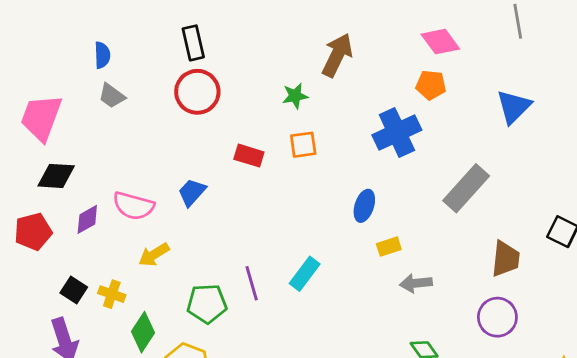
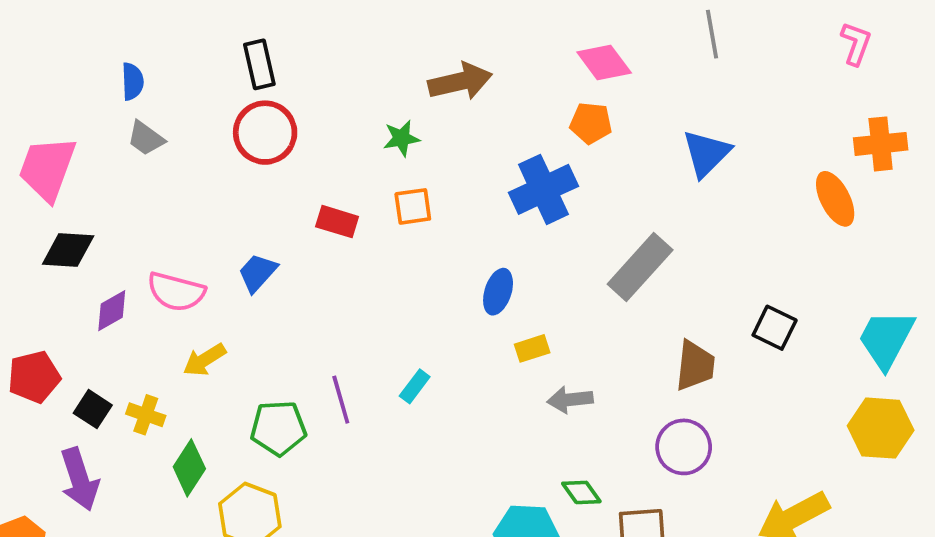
brown arrow: (337, 55) -> (460, 81), turned 51
red pentagon: (33, 232) -> (34, 377), moved
cyan rectangle: (305, 274) -> (415, 386), size x0.7

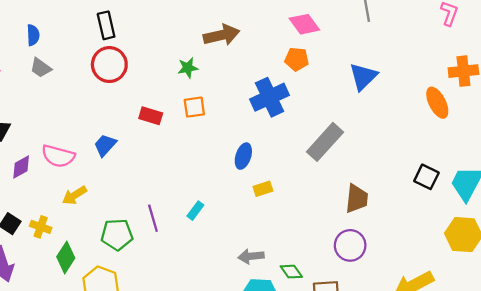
black square: (775, 328) -> (426, 177), moved
gray arrow: (570, 400) -> (251, 256), moved

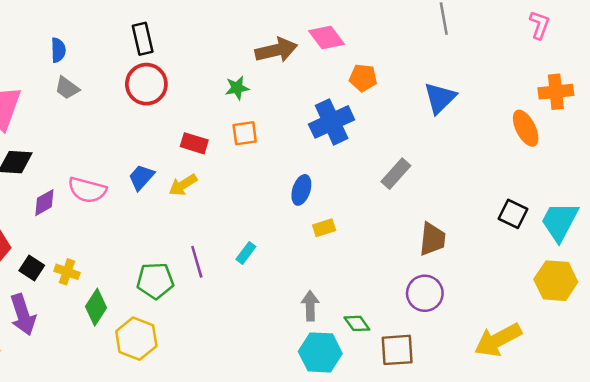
pink diamond: (304, 24) -> (327, 37), moved
gray rectangle: (325, 142) -> (396, 174), size x0.7
yellow arrow: (74, 195) -> (183, 185), moved
gray arrow: (251, 256) -> (310, 306), turned 95

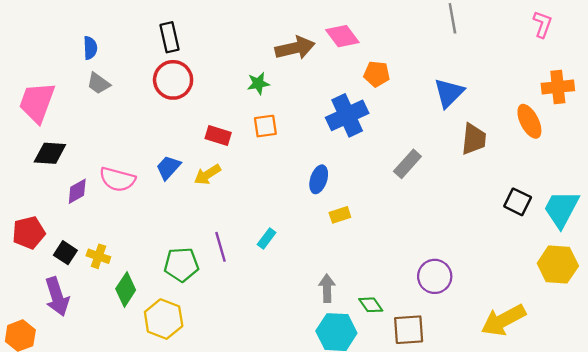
brown trapezoid: (432, 239) -> (474, 139), moved

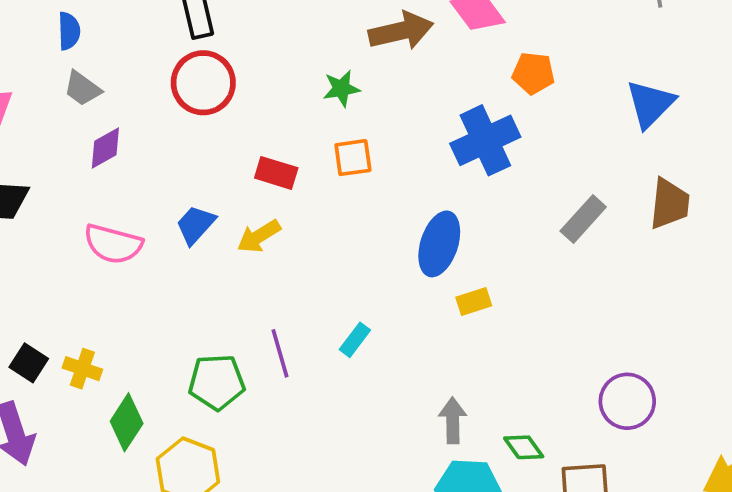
brown trapezoid: (474, 139) -> (669, 204), moved
blue ellipse: (319, 179) -> (439, 244), size x1.4
purple diamond: (77, 191) -> (105, 148), moved

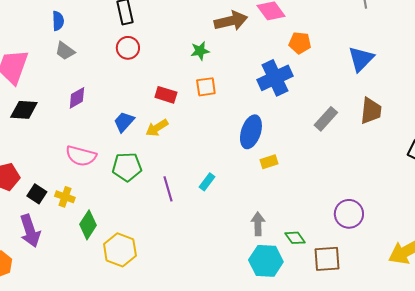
red circle: (203, 83) -> (128, 48), size x0.7
purple diamond: (105, 148) -> (77, 98), moved
pink semicircle: (113, 244) -> (81, 156), moved
green pentagon: (217, 382) -> (127, 167), moved

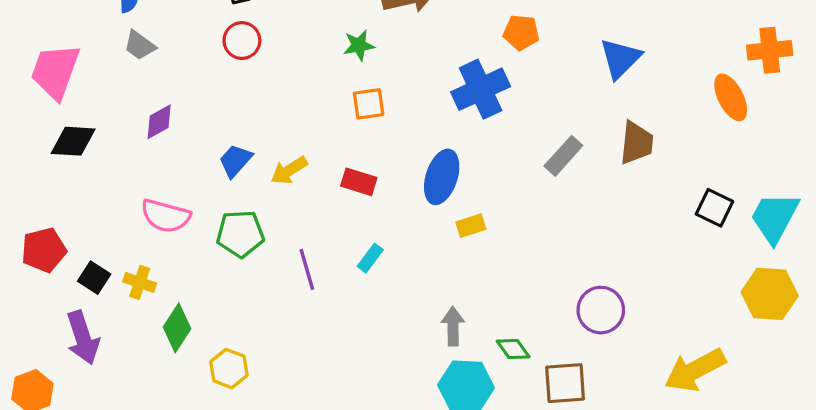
red rectangle: (166, 95) -> (359, 182), moved
yellow hexagon: (120, 250) -> (229, 369), size x0.7

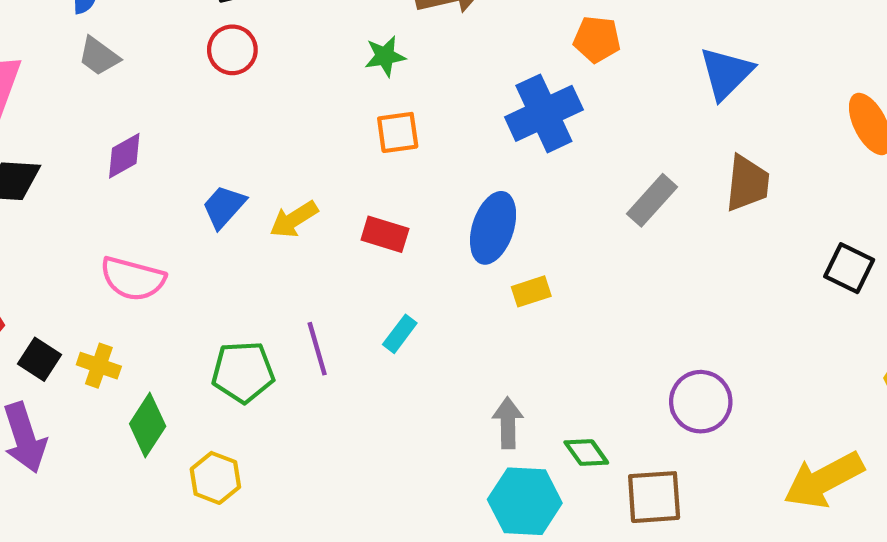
green pentagon: (240, 234) -> (243, 372), moved

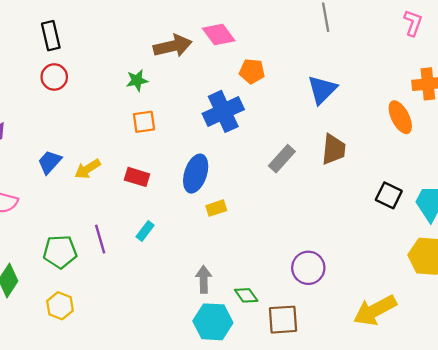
yellow hexagon: (215, 478) -> (60, 306), moved

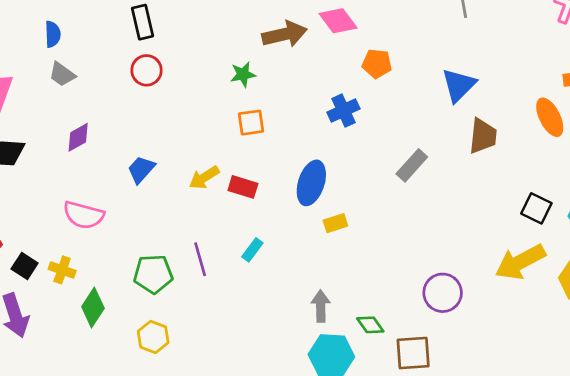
blue cross: (223, 111) -> (343, 111), size x0.7
brown trapezoid: (334, 149) -> (483, 136), moved
yellow arrow: (88, 169) -> (204, 178), moved
yellow arrow: (375, 310) -> (520, 262), moved

